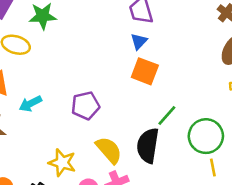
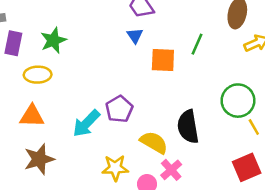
blue triangle: (139, 41) -> (135, 36), moved
cyan arrow: (30, 104) -> (86, 123), moved, size x1.4
green line: (167, 116) -> (197, 44), moved

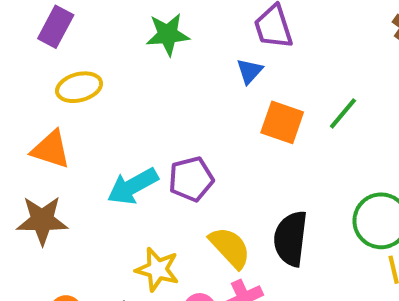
green star: (53, 40) -> (168, 34), moved
yellow ellipse: (38, 75) -> (79, 87), turned -30

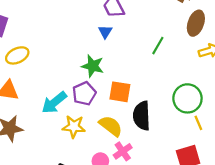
green star: (168, 34) -> (93, 66), moved, turned 30
orange square: (282, 122) -> (120, 92), moved
yellow star: (157, 269) -> (74, 127), moved

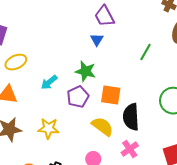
cyan arrow: (54, 103) -> (49, 82), moved, size x0.7
yellow star: (74, 127) -> (49, 128), moved
pink cross: (123, 151) -> (130, 149), moved

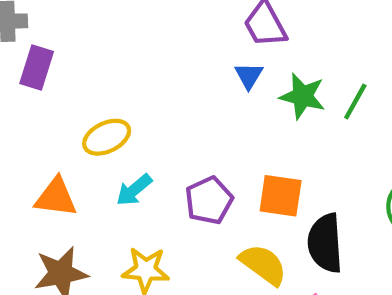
yellow ellipse: (16, 62) -> (107, 137), moved
green star: (85, 71) -> (303, 96), moved
cyan arrow: (49, 82) -> (134, 190), moved

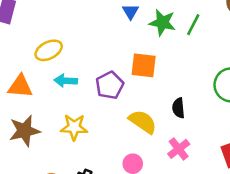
cyan arrow: (134, 190) -> (66, 81), turned 45
orange square: (281, 196) -> (144, 65), moved
black semicircle: (325, 243) -> (178, 108), size x0.6

